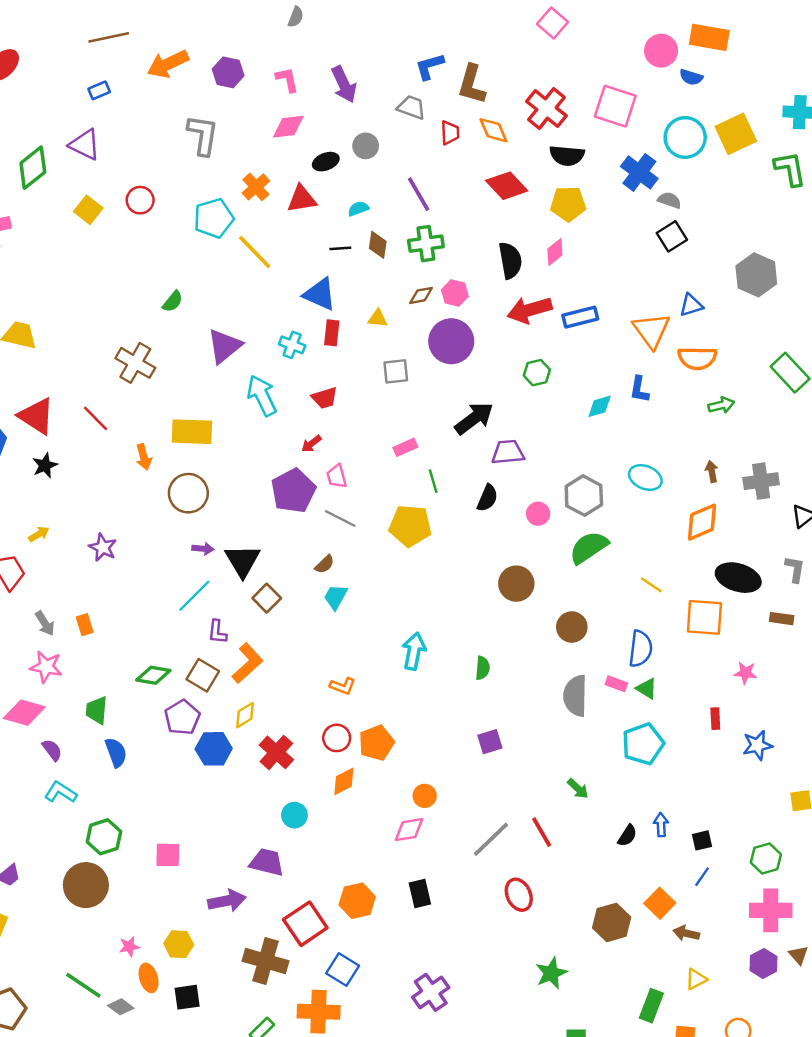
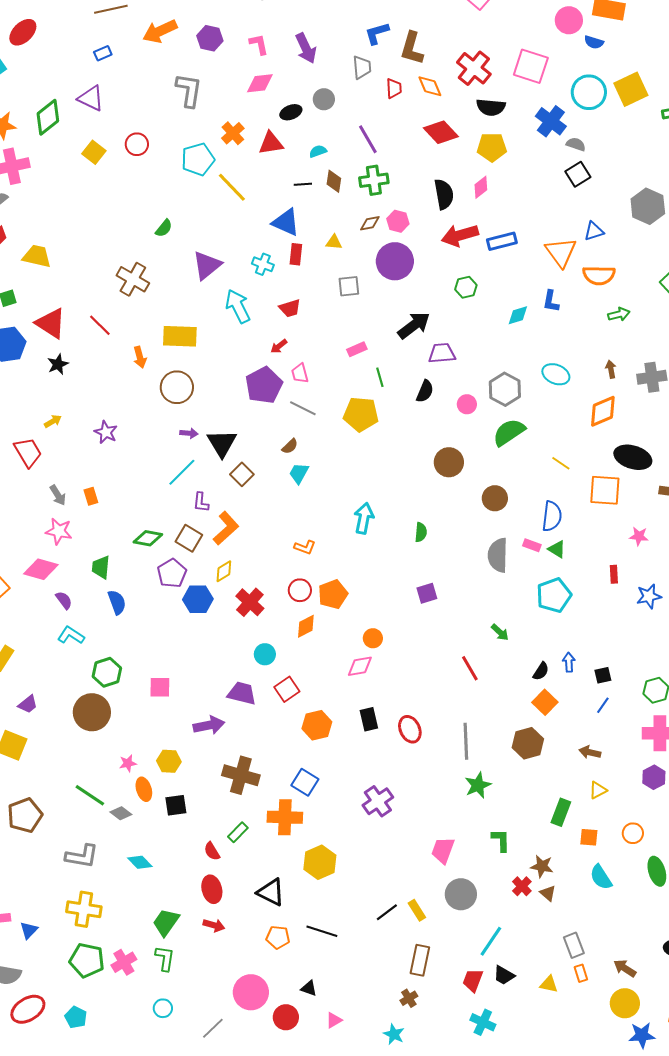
gray trapezoid: (411, 107) -> (362, 67), turned 65
gray line: (491, 839) -> (466, 741), moved, turned -48
red ellipse: (519, 895) -> (410, 729), moved
orange square: (660, 903) -> (545, 702), moved
red square: (305, 924) -> (287, 689), moved, size x0.7

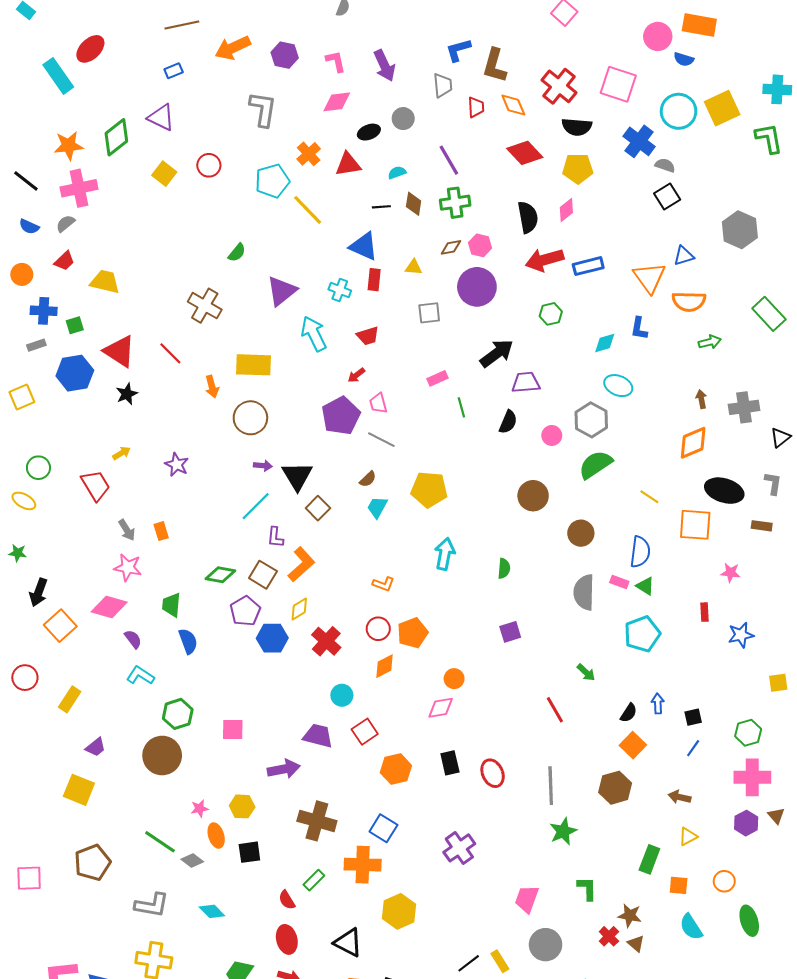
cyan ellipse: (556, 374) -> (618, 386), moved
yellow pentagon: (361, 414) -> (429, 490), moved

